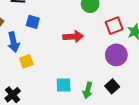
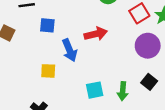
blue arrow: (13, 42) -> (70, 50), moved
yellow square: (26, 61) -> (48, 71), turned 32

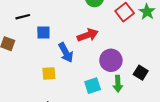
purple circle: (148, 46) -> (111, 60), moved

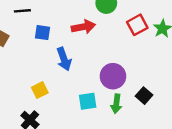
red arrow: (88, 35) -> (83, 27), moved
yellow square: (49, 73) -> (40, 90), moved, turned -32

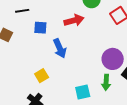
purple circle: (113, 76) -> (113, 59), moved
cyan square: (88, 101) -> (83, 92), moved

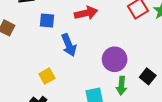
purple circle: (113, 59) -> (115, 59), moved

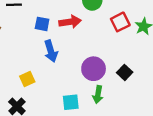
blue square: (47, 20) -> (42, 24), moved
black square: (148, 76) -> (125, 72), moved

